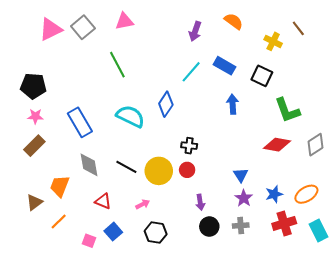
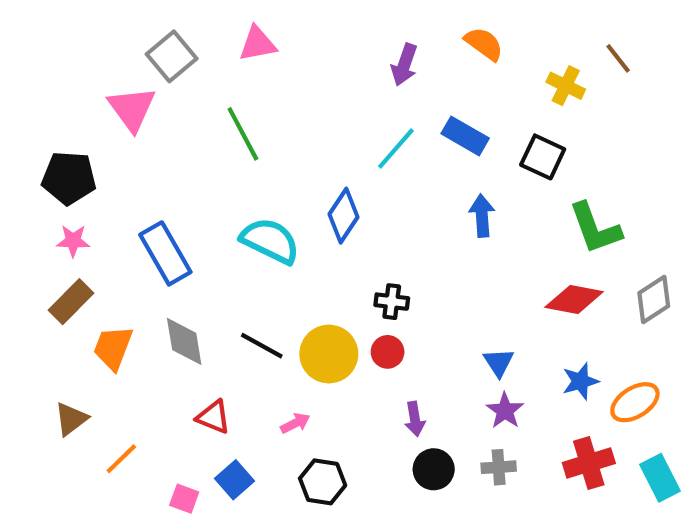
pink triangle: (51, 29) -> (132, 109), moved, turned -40
orange trapezoid: (60, 186) -> (113, 348), moved
blue star: (274, 194) -> (580, 381), moved

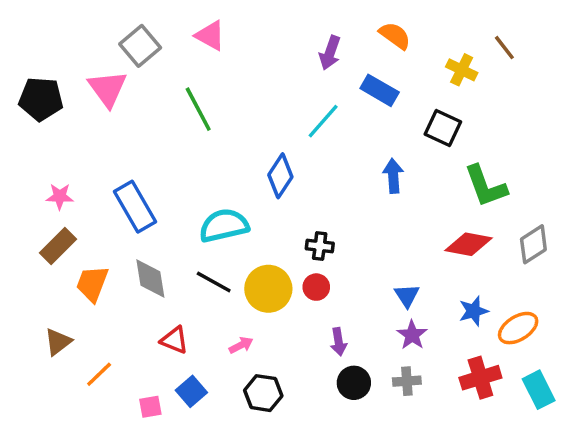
pink triangle: (258, 44) -> (210, 36), turned 40
blue rectangle: (465, 136) -> (380, 90), moved
black pentagon: (69, 178) -> (41, 99), moved
cyan semicircle: (270, 241) -> (224, 225), moved, turned -39
pink square: (184, 499) -> (150, 407), turned -30

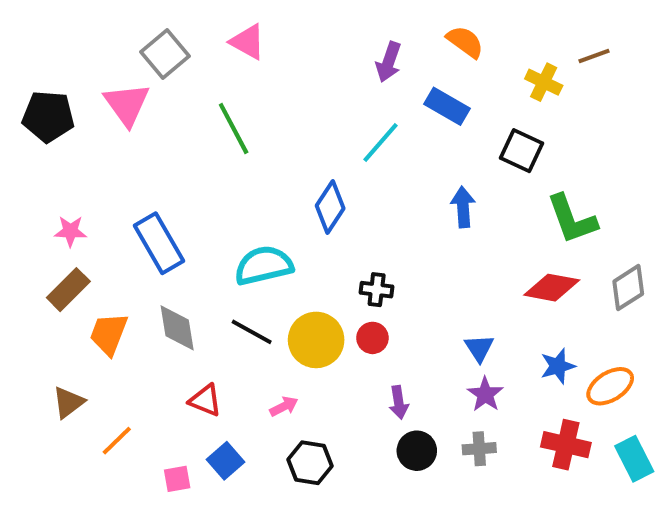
brown line: (504, 48) -> (594, 56), turned -72
red cross: (480, 378) -> (566, 445), turned 30

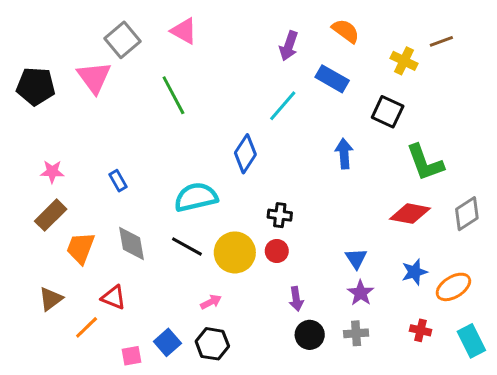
blue rectangle: (159, 243) -> (118, 181), size x0.5
red triangle: (205, 400) -> (114, 297), moved
red cross: (566, 445) -> (420, 330), size x0.6
black hexagon: (310, 463) -> (212, 344), moved

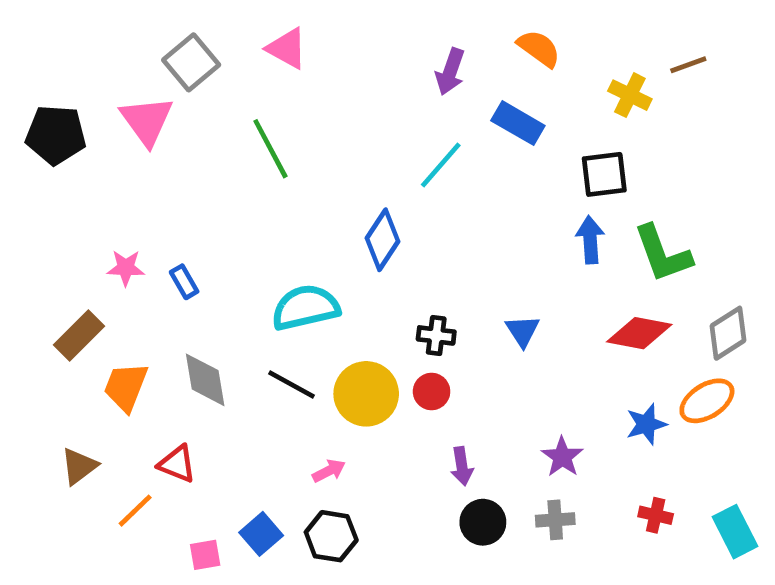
black square: (388, 112) -> (604, 174), turned -32
blue arrow: (344, 154) -> (590, 240), moved
pink star: (52, 172) -> (126, 268), moved
blue triangle: (356, 258) -> (523, 331), moved
orange ellipse: (453, 287) -> (707, 401), moved

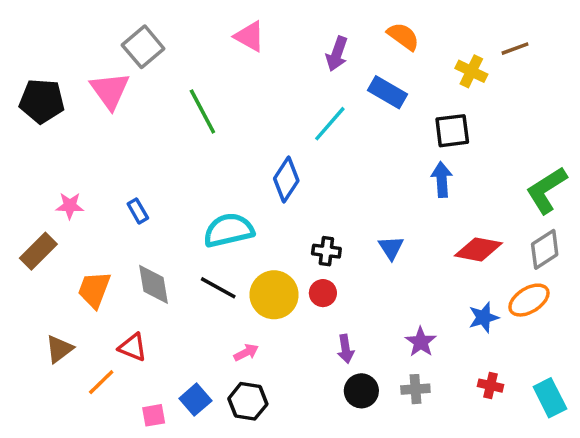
pink triangle: (287, 48) -> (250, 36), moved
green L-shape: (663, 254) -> (546, 190), moved, turned 78
pink star: (126, 268) -> (70, 206), moved
brown rectangle: (79, 335) -> (38, 251), moved

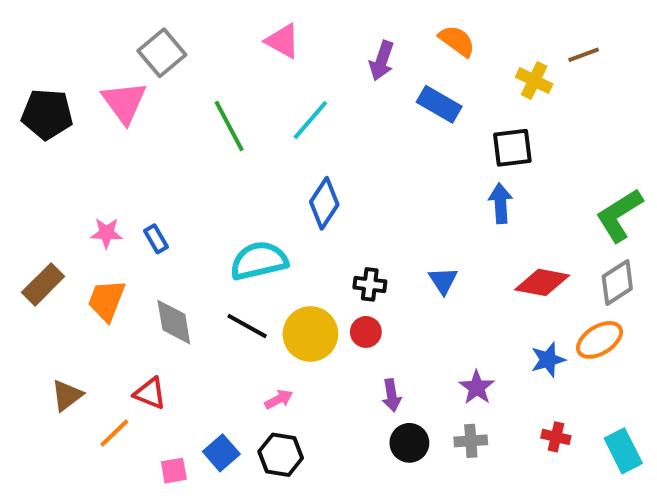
cyan line: (330, 124) -> (310, 120), moved
pink star: (70, 206) -> (106, 233), moved
orange trapezoid: (94, 290) -> (106, 300), moved

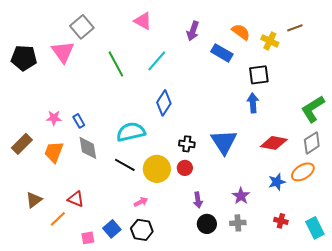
orange semicircle: (457, 41) -> (241, 32), moved
blue triangle: (443, 280) -> (224, 142), size x1.8
gray diamond: (174, 322) -> (88, 148), moved

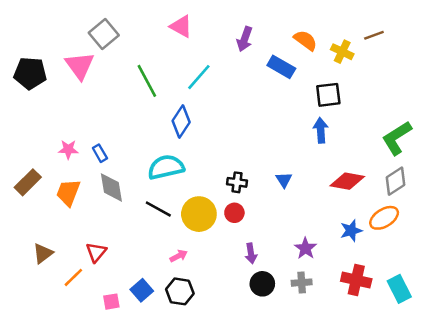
blue diamond: (164, 103) -> (181, 121), moved
blue triangle: (224, 142) -> (284, 180), size x0.5
red triangle: (76, 199) -> (96, 252), turned 48
red cross: (281, 221) -> (356, 280), size x1.6

